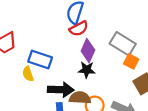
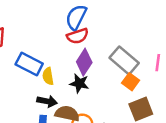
yellow semicircle: (28, 74) -> (48, 76), moved
black arrow: (61, 90) -> (47, 101), size x0.7

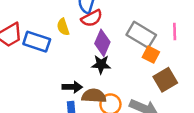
blue rectangle: (29, 64) -> (37, 42), moved
yellow semicircle: (48, 76) -> (63, 27), moved

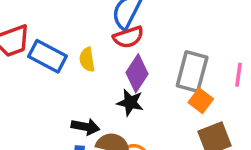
yellow semicircle: (63, 27) -> (87, 60), moved
gray rectangle: (141, 35) -> (192, 71), turned 64

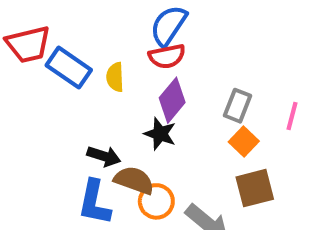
gray rectangle: (192, 71) -> (237, 106), size x0.7

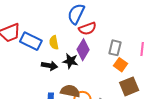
red semicircle: (167, 56) -> (87, 29), moved
black star: (160, 134) -> (70, 61), moved
black arrow: (104, 156) -> (49, 66), moved

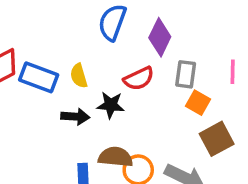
red semicircle: (87, 29) -> (139, 79), moved
purple diamond: (83, 50) -> (160, 37), moved

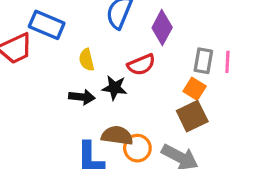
gray rectangle: (186, 74) -> (203, 61), moved
blue rectangle: (39, 77) -> (47, 25), moved
brown square: (217, 139) -> (192, 116), moved

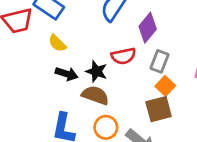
yellow semicircle: (87, 60) -> (57, 43), moved, turned -42
gray rectangle: (203, 61) -> (159, 61), moved
brown semicircle: (117, 135) -> (95, 95), moved

